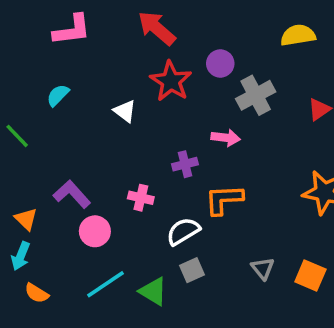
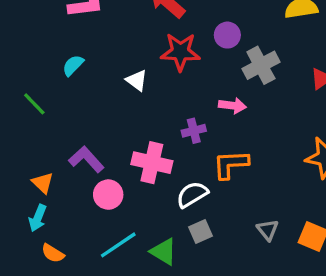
red star: (171, 81) -> (180, 52), turned -30
pink cross: (141, 198) -> (152, 163), size x1.6

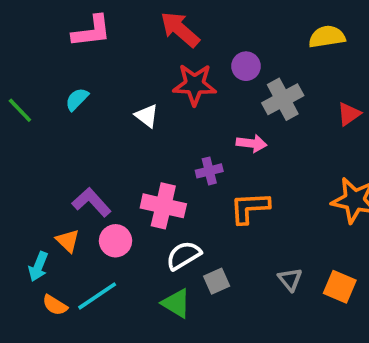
green line: (34, 104) -> (20, 110), moved
orange triangle: (43, 183) -> (68, 241), moved
white semicircle: (192, 195) -> (184, 255), moved
cyan line: (118, 245) -> (97, 296), moved

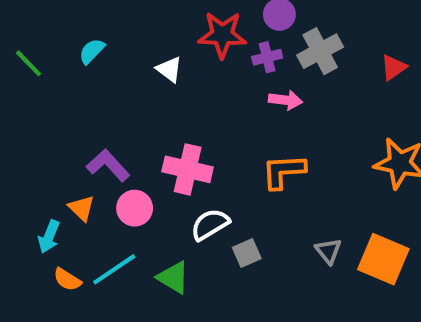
purple cross: (209, 171) -> (267, 57), moved
orange square: (340, 287) -> (383, 259), size x1.4
green triangle: (176, 303) -> (173, 277), moved

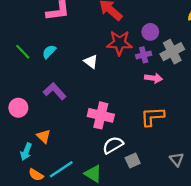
green line: (29, 63) -> (23, 52), moved
purple L-shape: (108, 165) -> (55, 91), moved
pink circle: (135, 208) -> (18, 108), moved

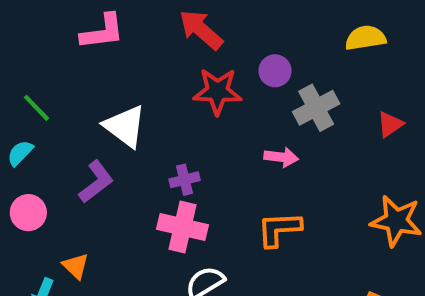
cyan semicircle: (49, 52) -> (20, 153), moved
purple cross: (144, 55) -> (185, 180), moved
white triangle: (91, 62) -> (125, 126), moved, size x1.6
purple L-shape: (55, 91) -> (96, 182), turned 95

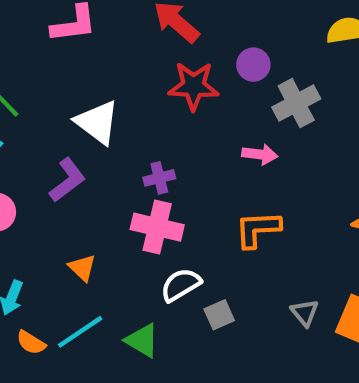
orange triangle: (76, 266) -> (82, 268), moved

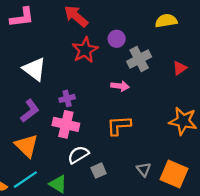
red star: (194, 86) -> (85, 50), turned -30
purple L-shape: (67, 180) -> (30, 111), moved
orange triangle: (82, 268) -> (26, 146), size x1.6

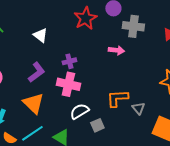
gray cross: (139, 59) -> (133, 26), turned 35
white triangle: (34, 69) -> (40, 35), size x0.7
orange L-shape: (119, 126) -> (117, 98), moved
gray triangle: (144, 169) -> (138, 108), moved

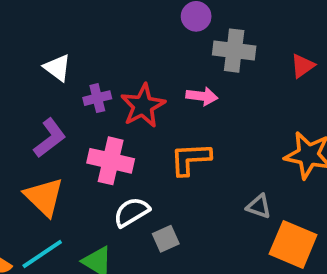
red star: (85, 18) -> (143, 106), moved
purple cross: (69, 61) -> (97, 98), moved
orange L-shape: (117, 98) -> (190, 159), moved
gray triangle: (138, 108) -> (259, 206), moved, turned -32

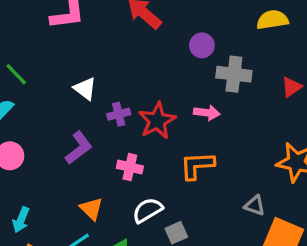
pink cross: (111, 161) -> (130, 167), size x0.7
orange triangle: (44, 197) -> (91, 209), moved, size x0.7

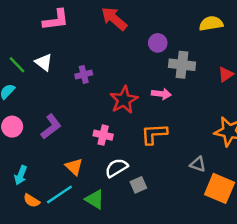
white triangle: (85, 89) -> (44, 62), moved
purple cross: (119, 114) -> (84, 74), moved
purple L-shape: (79, 148) -> (51, 127), moved

